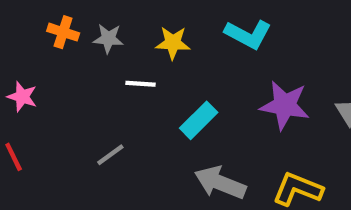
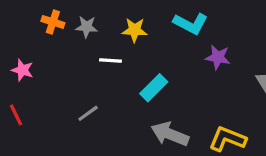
purple star: (285, 105) -> (218, 57), moved, size x0.7

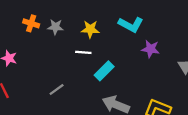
white line: (111, 60) -> (83, 52), moved

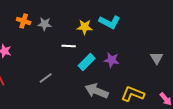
yellow star: (90, 29) -> (85, 27), moved
purple star: (151, 49) -> (112, 60), moved

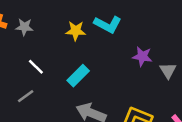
white line: (69, 46) -> (36, 67), moved, turned 40
purple star: (112, 60) -> (142, 56), moved

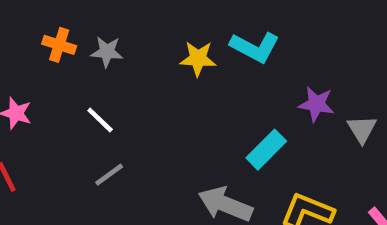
white line: (36, 67) -> (100, 120), moved
cyan rectangle: (78, 76) -> (266, 150), moved

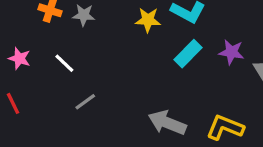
white line: (100, 120) -> (64, 63), moved
cyan rectangle: (266, 150) -> (188, 54), moved

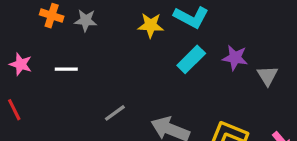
white line: (64, 63) -> (66, 69), turned -45
gray line: (85, 102) -> (115, 113), moved

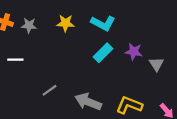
yellow star: (151, 25) -> (65, 23), moved

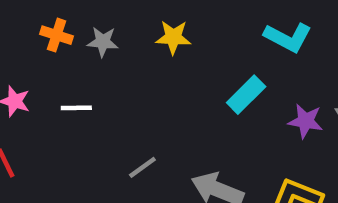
cyan L-shape: (103, 23) -> (288, 37), moved
purple star: (134, 52) -> (306, 121), moved

